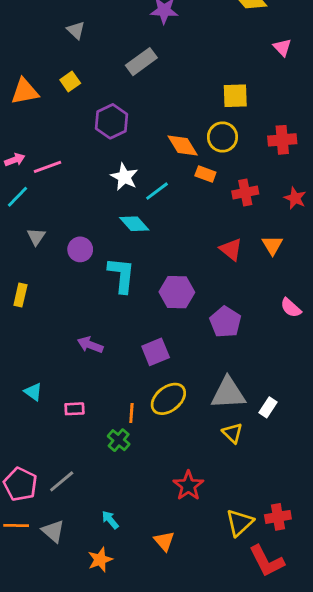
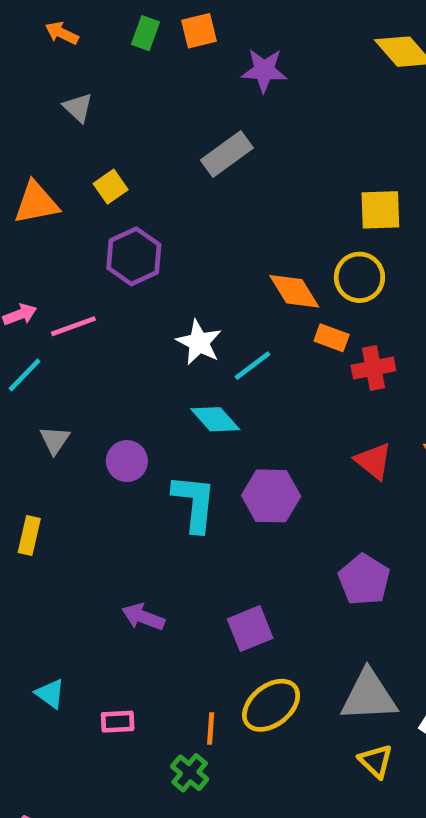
gray triangle: (76, 30) -> (78, 108), moved
purple hexagon: (111, 121) -> (134, 256), moved
red cross: (245, 193) -> (373, 368), moved
purple hexagon: (177, 292) -> (271, 496), moved

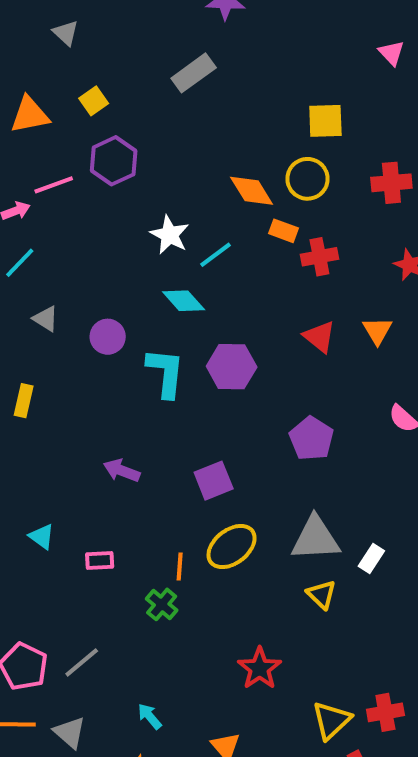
pink line: (73, 326) -> (54, 185), moved
gray triangle: (55, 440) -> (46, 319), turned -32

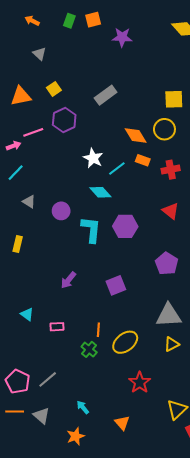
gray rectangle: (194, 73) -> (106, 95), moved
orange rectangle: (284, 231) -> (143, 160), moved
purple arrow: (122, 471) -> (68, 280), turned -72
yellow ellipse: (232, 547) -> (125, 342), moved
yellow triangle: (321, 594) -> (172, 344), turned 49

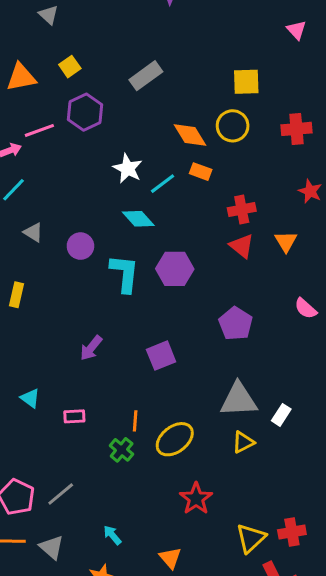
red cross: (171, 170) -> (242, 210), moved

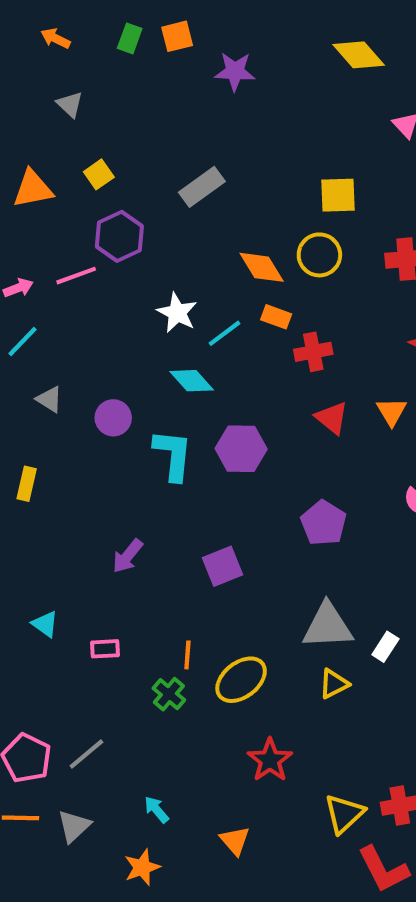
pink line: (39, 130) -> (76, 276), moved
red cross: (242, 210) -> (313, 352), moved
gray triangle: (52, 547) -> (74, 826), turned 36

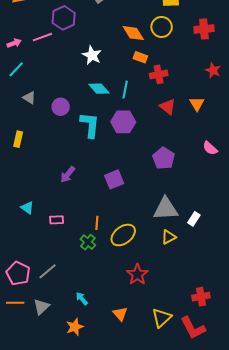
cyan line: (225, 333) -> (125, 90), moved, turned -42
yellow triangle: (344, 814) -> (162, 318), moved

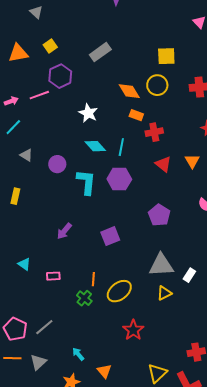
orange triangle: (120, 314) -> (104, 371), moved

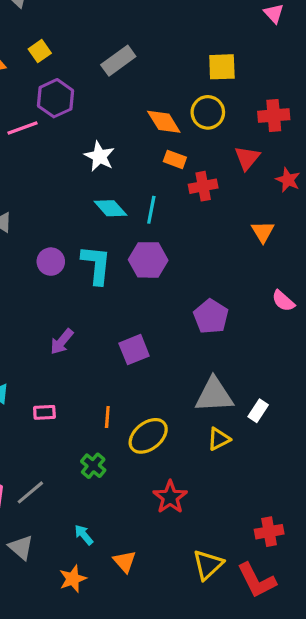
purple circle: (57, 164) -> (51, 262), moved
red triangle: (163, 164) -> (247, 158), moved, turned 30
green cross: (84, 298) -> (93, 466), moved
gray triangle: (38, 362) -> (21, 547), turned -36

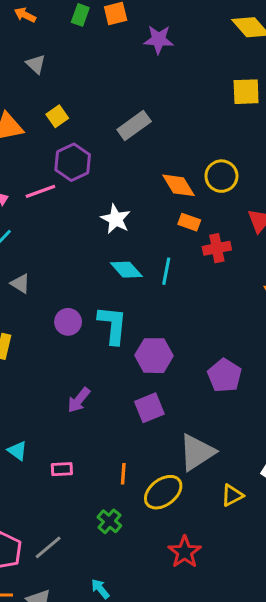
yellow square: (222, 67) -> (246, 92), moved
purple hexagon: (148, 260) -> (154, 356), moved
gray triangle: (214, 395) -> (197, 452), moved, turned -30

